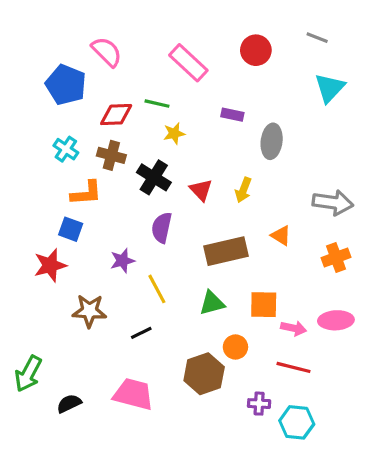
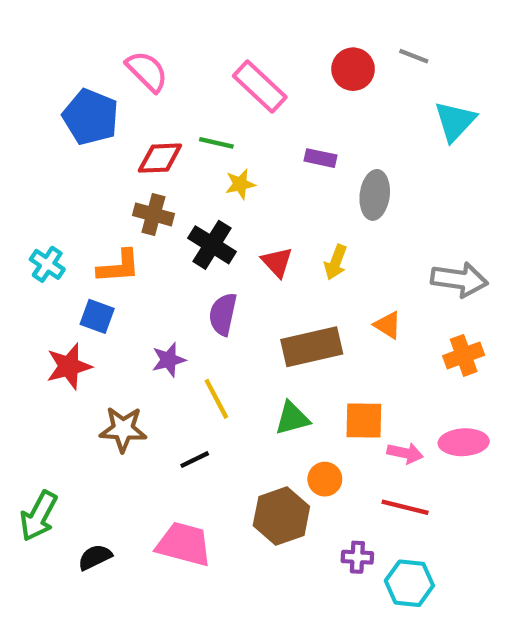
gray line: (317, 38) -> (414, 56), moved
cyan cross: (66, 149) -> (47, 264), moved

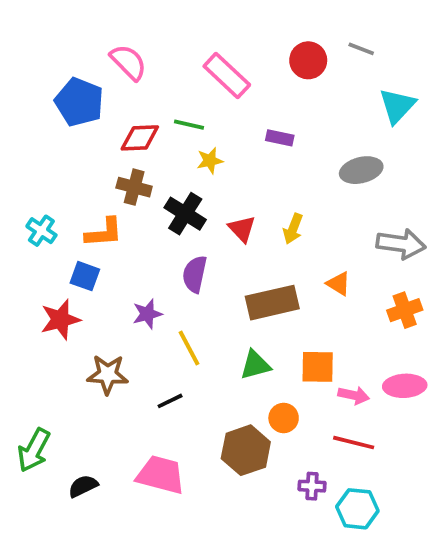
gray ellipse: (375, 195) -> (361, 170), moved, turned 69

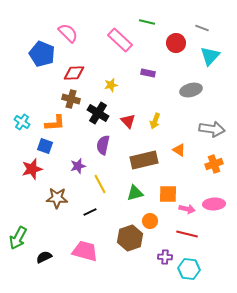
gray line: (361, 49) -> (202, 28), moved
red circle: (308, 60) -> (176, 43), moved
green line: (189, 125) -> (147, 22), moved

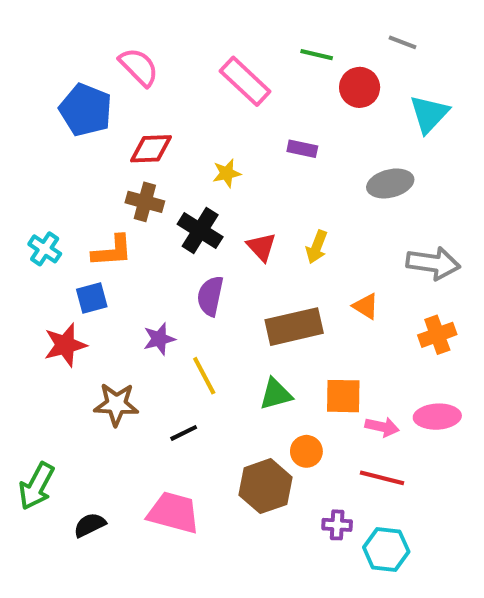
green line: (147, 22) -> (317, 55), moved
gray line: (202, 28) -> (403, 42), moved
blue square: (45, 146) -> (92, 298), turned -35

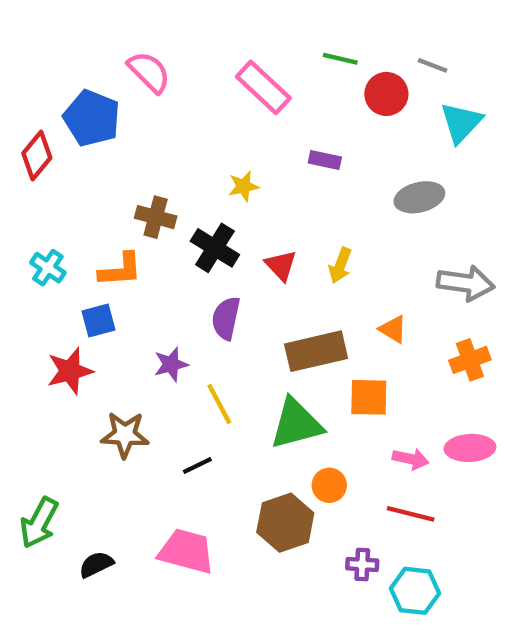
gray line: (403, 42) -> (433, 65), moved
red diamond: (151, 149) -> (37, 156), moved, turned -48
green triangle: (276, 394) -> (296, 424), size x1.5
orange square: (343, 396) -> (369, 397), moved

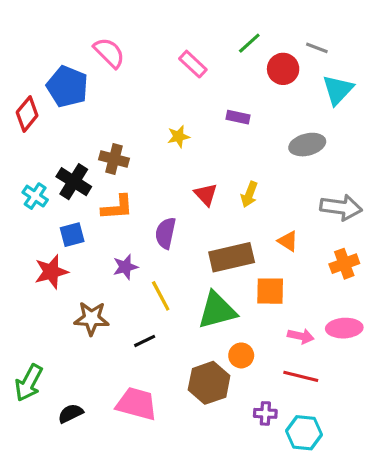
green line: (340, 59) -> (249, 43), turned -55
pink rectangle: (263, 87) -> (193, 64), size x0.7
black cross: (215, 248) -> (74, 182), moved
orange L-shape: (120, 270) -> (117, 207), moved

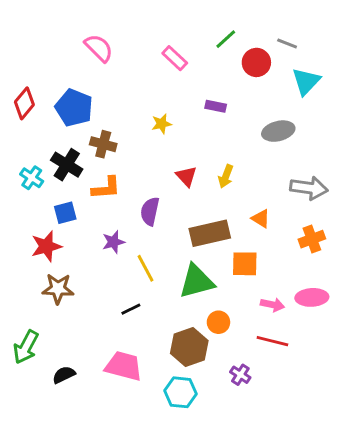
blue pentagon: (67, 87) -> (74, 108), moved
brown star: (91, 318) -> (58, 289), moved
purple cross: (265, 413) -> (240, 375), turned 30
cyan hexagon: (304, 433) -> (181, 392), moved

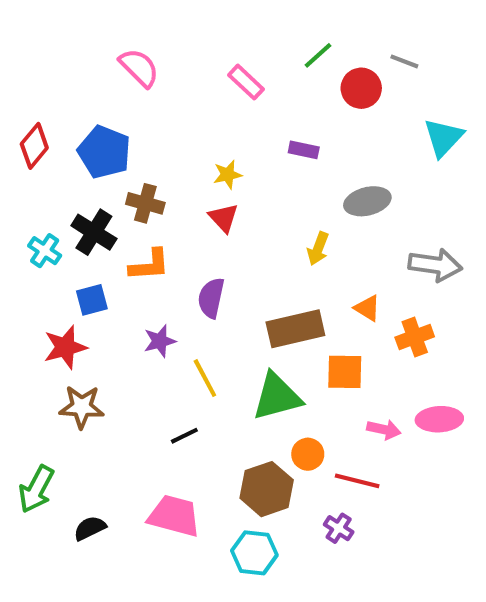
cyan triangle: (306, 81) -> (443, 138), moved
gray ellipse: (278, 131) -> (367, 201), moved
red triangle: (186, 176) -> (223, 218), moved
orange cross: (312, 239) -> (415, 337), moved
red line: (272, 341) -> (357, 481), moved

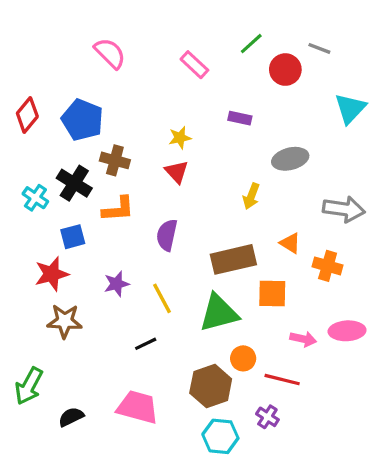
orange cross: (415, 337) -> (328, 266), turned 36
purple star: (160, 341) -> (117, 284), moved
cyan hexagon: (254, 553) -> (220, 436), moved

